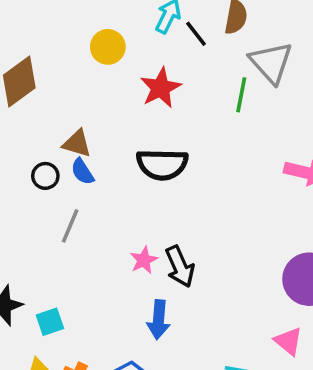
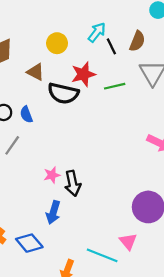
green line: (241, 95) -> (115, 86), moved, turned 54
brown triangle: (77, 143) -> (36, 72), moved
black semicircle: (162, 164) -> (63, 93), moved

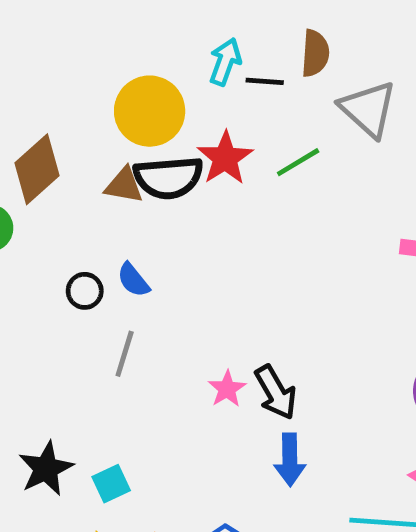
yellow circle: (57, 43) -> (150, 111), size x1.5
black line: (111, 46) -> (265, 81), turned -42
black semicircle: (63, 93) -> (168, 178), moved
blue arrow: (53, 212) -> (290, 460), moved

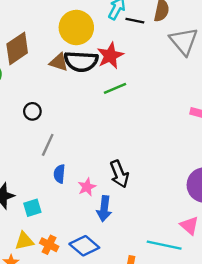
green line: (298, 162) -> (115, 88), moved
blue semicircle: (133, 280) -> (59, 174), moved, turned 36
pink star: (227, 389) -> (87, 187), moved
blue arrow: (290, 460) -> (104, 209), moved

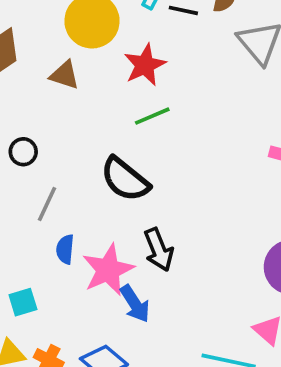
black semicircle: (81, 61) -> (125, 179), moved, turned 36
pink star: (87, 187) -> (108, 270), size x1.8
blue arrow: (104, 209) -> (135, 304), turned -40

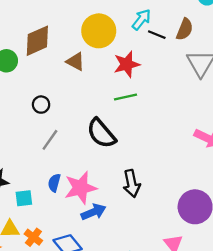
blue semicircle: (65, 249) -> (54, 183), moved
black arrow: (159, 250) -> (132, 183), moved
blue arrow: (135, 304) -> (93, 212), turned -90

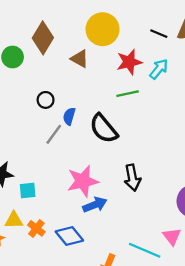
cyan arrow: (141, 19) -> (159, 69), moved
brown diamond: (37, 41) -> (43, 38), turned -36
blue semicircle: (54, 183) -> (69, 116), moved

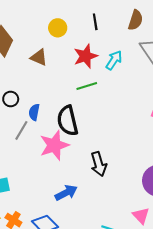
yellow circle: (102, 29) -> (58, 28), size x0.6
black line: (159, 34) -> (95, 22), moved, turned 63
black semicircle: (104, 129) -> (68, 121), turned 32
pink star: (83, 181) -> (54, 145), moved

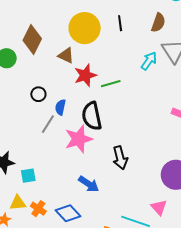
yellow circle: (58, 28) -> (85, 28), size x1.8
red star: (86, 56) -> (85, 75), moved
cyan arrow: (114, 60) -> (149, 61), moved
blue arrow: (66, 193) -> (89, 184), turned 60

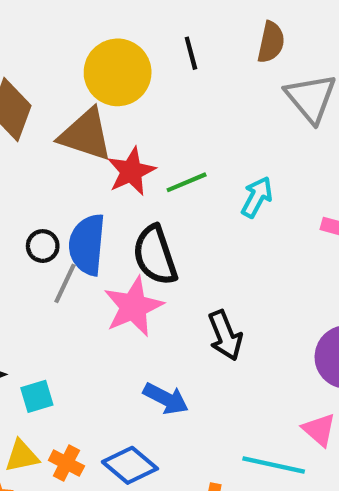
brown triangle: (66, 56) -> (86, 135), size x1.6
cyan arrow: (149, 61) -> (257, 197), moved
black circle: (38, 94) -> (43, 246), moved
blue semicircle: (60, 107) -> (87, 245), size x1.8

